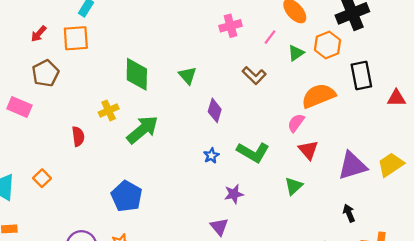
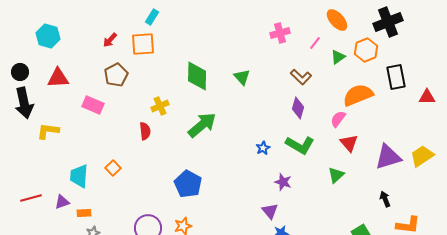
yellow cross: (109, 110) -> (160, 106), moved
purple diamond: (215, 110) -> (298, 108), moved
purple star: (234, 194) -> (283, 182), turned 30

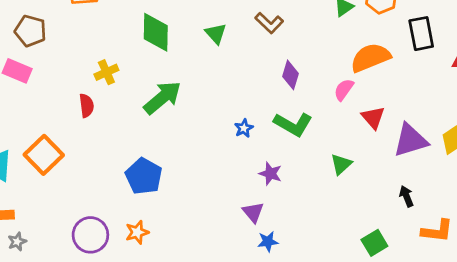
brown pentagon: (116, 75) -> (30, 31), moved, turned -30
brown L-shape: (301, 77) -> (269, 23), moved
red triangle: (349, 143) -> (373, 118), moved
orange square: (113, 168) -> (44, 155), size x1.8

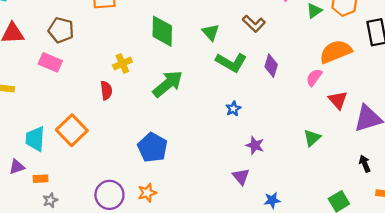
green L-shape: (293, 124) -> (231, 62), moved
blue star: (268, 242) -> (272, 200), moved

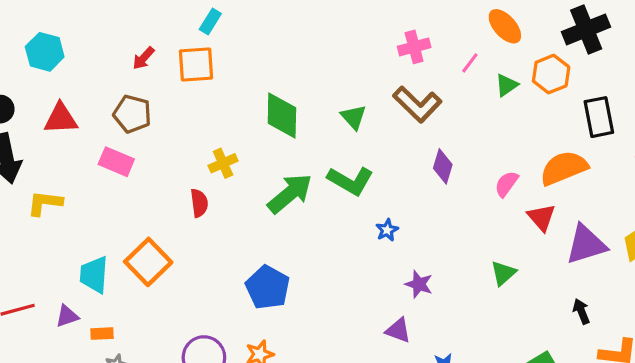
brown L-shape: (254, 24) -> (417, 104), size x1.4
orange semicircle: (336, 52) -> (564, 168), moved
green L-shape: (231, 62) -> (350, 181), moved
purple triangle: (241, 177) -> (398, 330), turned -30

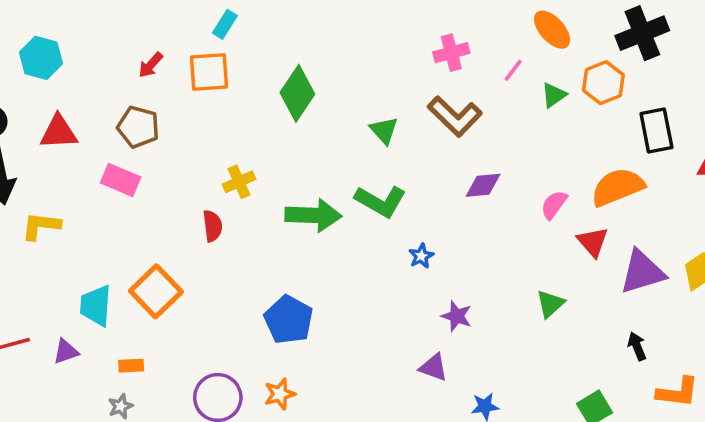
green diamond: (282, 115) -> (297, 93), moved, turned 33
purple diamond: (443, 166) -> (483, 185), turned 68
green arrow: (290, 193) -> (313, 215), turned 42
orange rectangle: (102, 334) -> (131, 366), moved

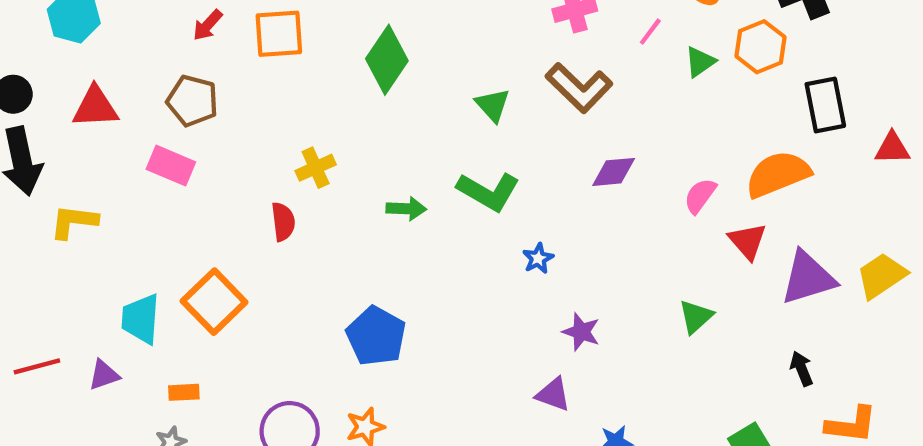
green arrow: (313, 215) -> (406, 209), size x0.6

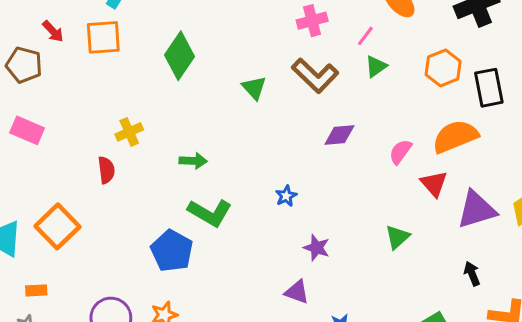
red arrow: (208, 25) -> (53, 31), turned -85
orange hexagon: (761, 47) -> (443, 68), moved
green triangle: (700, 62) -> (376, 66), moved
brown pentagon: (192, 101) -> (24, 65), moved
green L-shape: (488, 191) -> (210, 213), moved

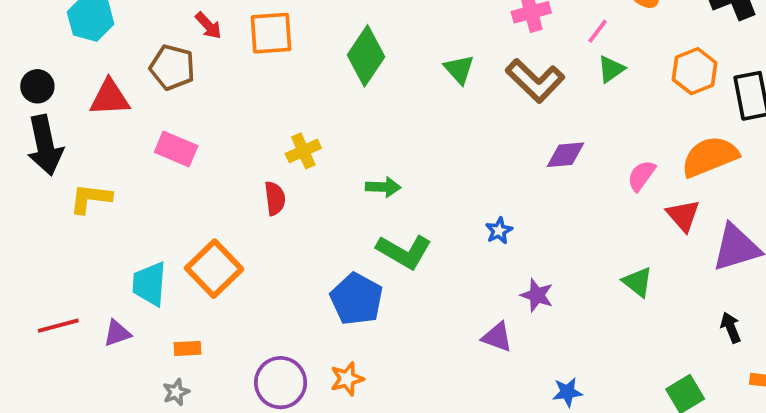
green triangle: (254, 88) -> (459, 69), moved
green triangle: (397, 237) -> (638, 282), turned -40
purple triangle: (297, 292) -> (497, 337), moved

